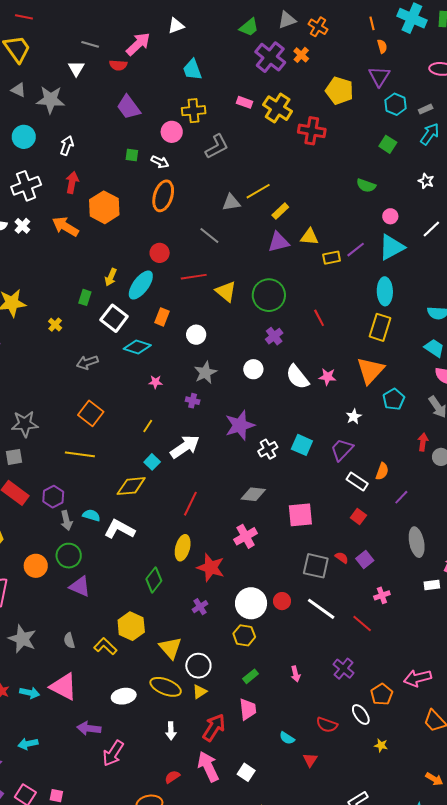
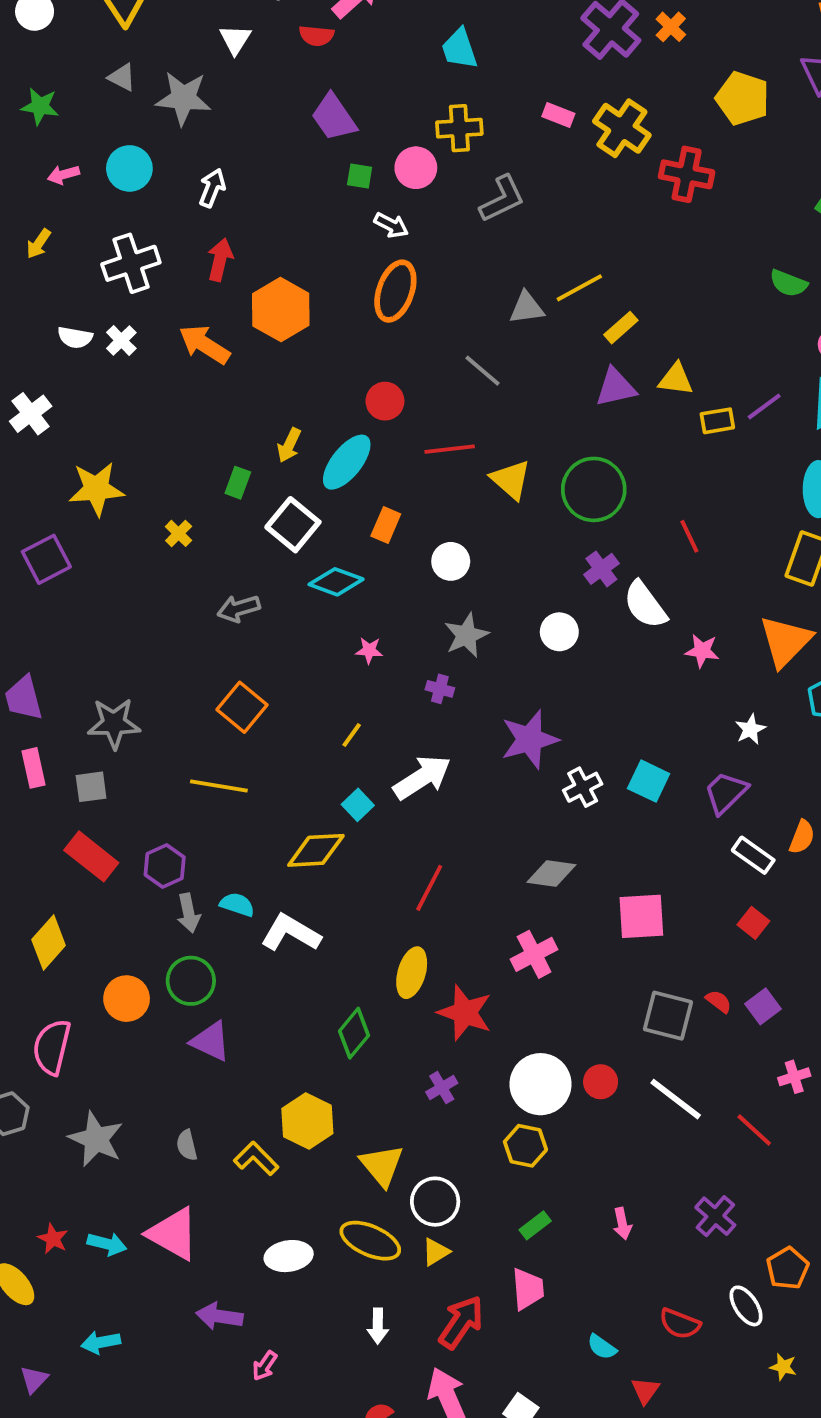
green square: (132, 155) -> (360, 176), moved
white semicircle: (297, 377) -> (645, 605), moved
pink arrow: (113, 753) -> (265, 1366), size x0.6

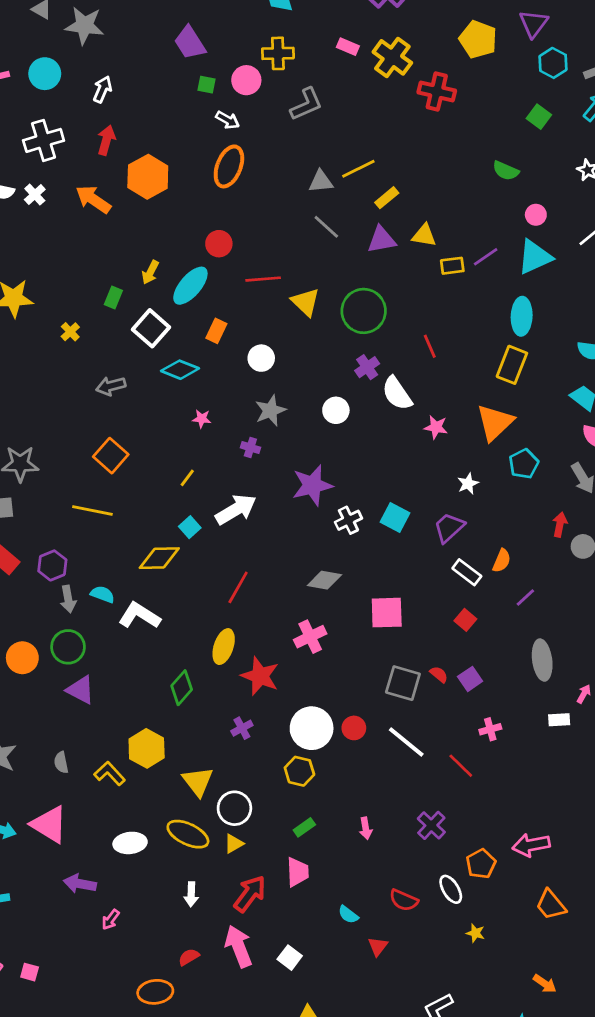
gray line: (482, 371) -> (326, 227), moved

